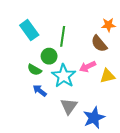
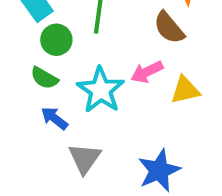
green circle: (49, 56) -> (56, 40), moved
gray triangle: (69, 106) -> (85, 158), moved

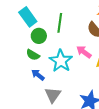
pink arrow: (147, 72) -> (84, 52), turned 63

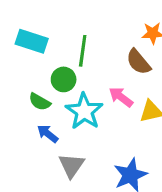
cyan rectangle: (28, 17) -> (32, 41), turned -36
green circle: (39, 36) -> (64, 79), moved

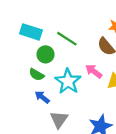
green line: (83, 51) -> (67, 39), turned -65
green circle: (64, 79) -> (45, 54), moved

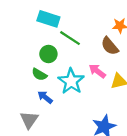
cyan rectangle: (31, 32) -> (48, 19), moved
gray triangle: (59, 119) -> (29, 120), moved

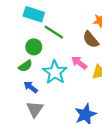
green semicircle: (39, 74) -> (25, 66), turned -64
gray triangle: (29, 120) -> (35, 109), moved

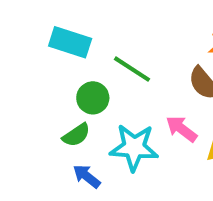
cyan rectangle: (34, 14) -> (70, 42), moved
cyan star: (55, 72) -> (134, 147), turned -30

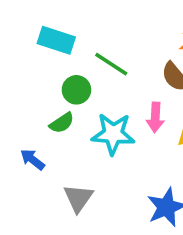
pink arrow: (181, 129) -> (155, 117), turned -124
blue arrow: (87, 176) -> (32, 160), moved

